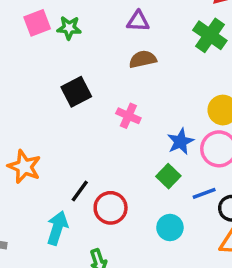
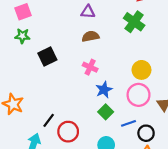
green star: (69, 28) -> (22, 36), moved
pink cross: (128, 116) -> (90, 67), moved
blue star: (180, 142) -> (104, 90), moved

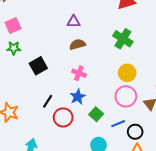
green cross: (134, 22) -> (123, 39), moved
blue star: (104, 90) -> (78, 97), moved
black line: (49, 120) -> (48, 101), moved
red circle: (68, 132) -> (63, 117), moved

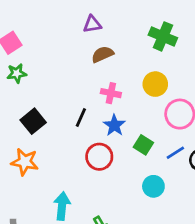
black square: (38, 66) -> (33, 121), moved
yellow circle: (127, 73) -> (155, 84), moved
black line: (48, 101) -> (81, 118), moved

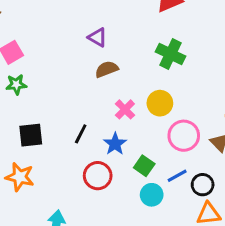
purple triangle: (92, 24) -> (98, 37), turned 36
pink cross: (111, 93) -> (125, 109), moved, turned 30
black square: (33, 121) -> (31, 135), turned 30
cyan circle: (153, 186) -> (152, 195), moved

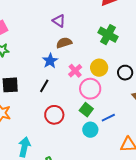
pink circle: (184, 136) -> (90, 89), moved
blue star: (115, 144) -> (50, 61), moved
black circle: (203, 185) -> (125, 73), moved

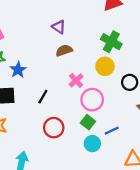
blue star: (50, 61) -> (18, 70), moved
yellow circle: (99, 68) -> (105, 66), moved

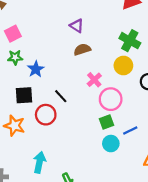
black line: (43, 97) -> (61, 96), turned -72
green square: (88, 122) -> (106, 122), turned 32
red circle: (54, 128) -> (46, 115), moved

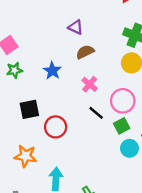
blue star: (36, 69) -> (52, 71), moved
pink cross: (94, 80) -> (90, 84), moved
black line: (61, 96) -> (96, 113), moved
orange star: (14, 126) -> (25, 156), moved

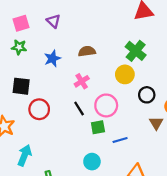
purple triangle: (76, 27) -> (53, 21), moved
cyan circle: (129, 148) -> (92, 162), moved

